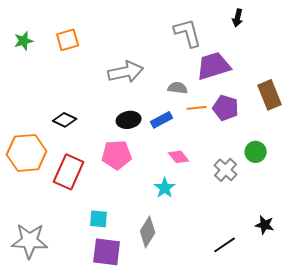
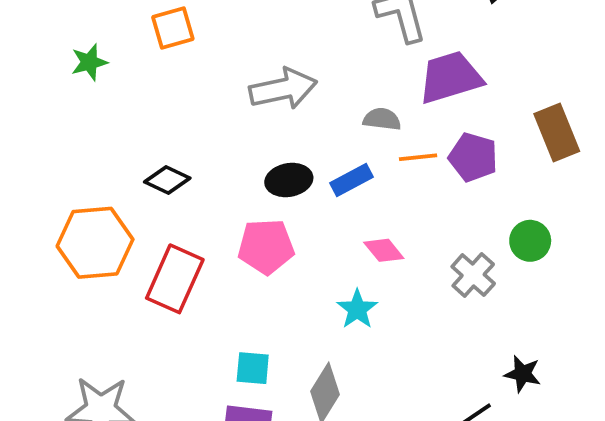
green star: (24, 41) -> (89, 62), moved
cyan square: (99, 219) -> (253, 368), moved
black star: (265, 225) -> (523, 374), moved

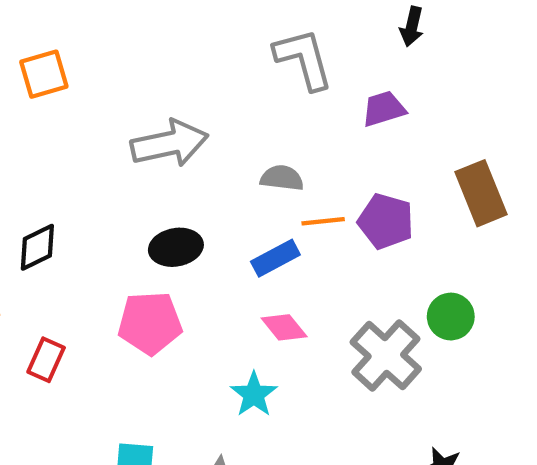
purple trapezoid: (450, 77) -> (384, 109), moved, size x0.6
black diamond: (167, 180) -> (37, 247), turned -51
blue rectangle: (352, 180) -> (275, 258), moved
gray cross: (473, 275) -> (386, 355), size x1.4
red rectangle: (175, 279) -> (46, 360), size x0.6

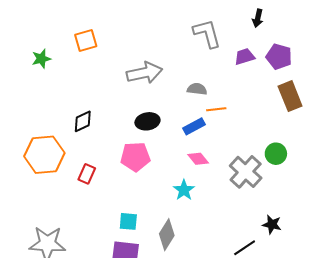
purple pentagon: (386, 221) -> (279, 57), moved

